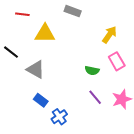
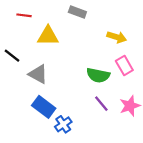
yellow arrow: (109, 35) -> (117, 37), turned 72
green semicircle: (92, 71) -> (98, 75), size x1.5
blue rectangle: (41, 100) -> (44, 107), size x1.5

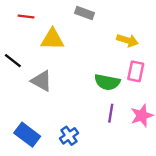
pink rectangle: (124, 65) -> (136, 71), turned 42
purple line: (101, 104) -> (111, 113), turned 49
blue rectangle: (44, 107) -> (27, 135), moved

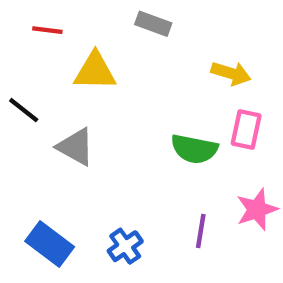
purple line: (111, 113) -> (201, 231), moved

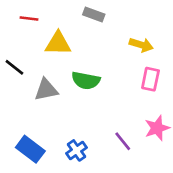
gray triangle: (76, 147) -> (46, 90), turned -40
green semicircle: (194, 149) -> (86, 80), moved
purple line: (201, 231) -> (123, 141), turned -48

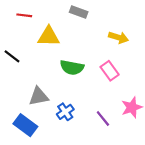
pink rectangle: (150, 79) -> (110, 71), moved, turned -48
gray triangle: (46, 90) -> (39, 96), moved
blue cross: (77, 150) -> (65, 112), moved

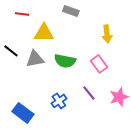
yellow arrow: (118, 38) -> (107, 34), turned 66
gray triangle: (39, 96) -> (35, 59), moved
purple line: (103, 118) -> (89, 93), moved

